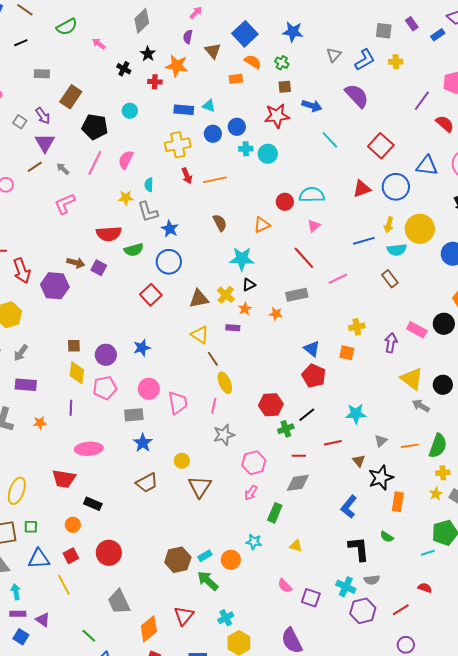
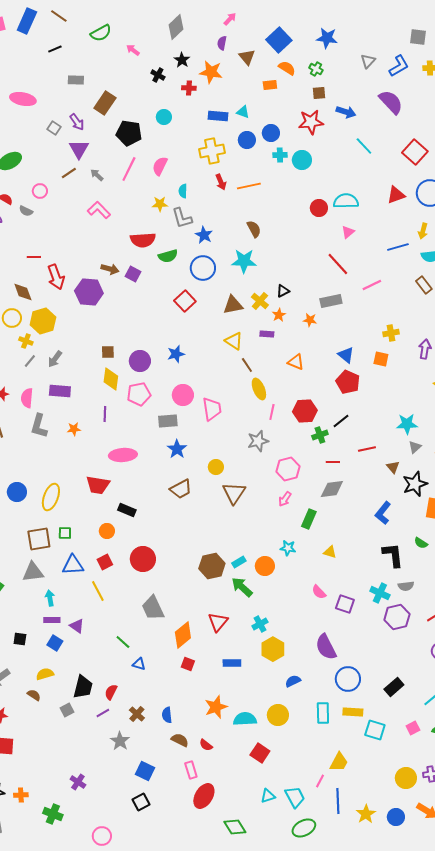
pink L-shape: (65, 204) -> (99, 210), turned 70
orange triangle: (262, 225) -> (296, 362), moved, turned 48
cyan star: (242, 259) -> (244, 261), moved
pink line: (214, 406) -> (272, 412), moved
cyan star: (356, 414) -> (407, 424), moved

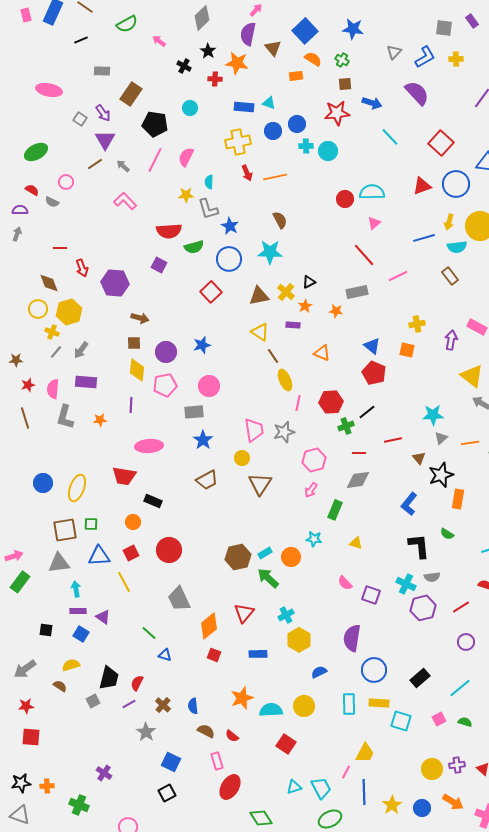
purple semicircle: (222, 43) -> (248, 34), size x1.6
brown arrow: (110, 269) -> (140, 318), moved
red arrow: (56, 277) -> (82, 268), size x0.7
pink trapezoid: (212, 409) -> (254, 430), moved
purple semicircle: (326, 647) -> (352, 638), turned 36

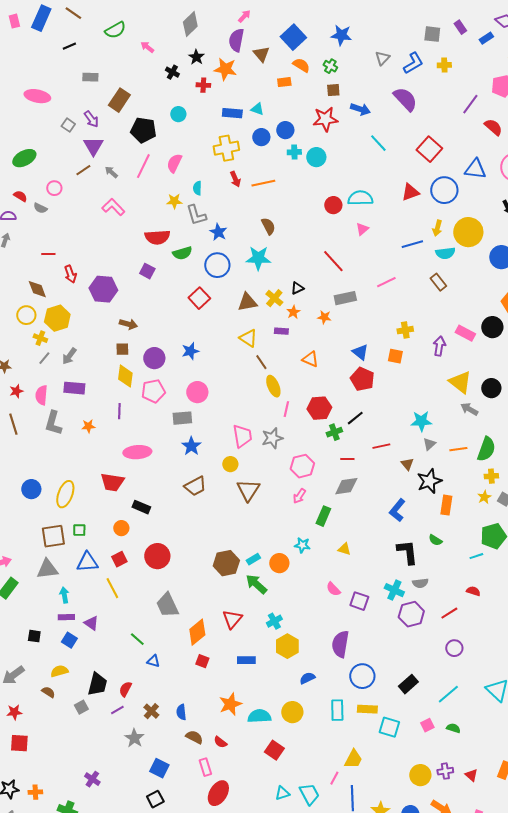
red line: (364, 255) -> (333, 261), moved

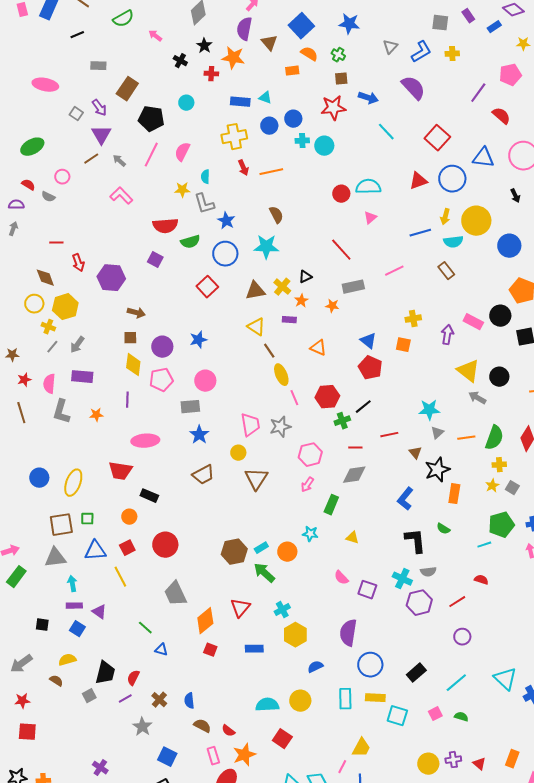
pink line: (286, 409) -> (294, 398), turned -35
orange star: (230, 704) -> (244, 755), moved

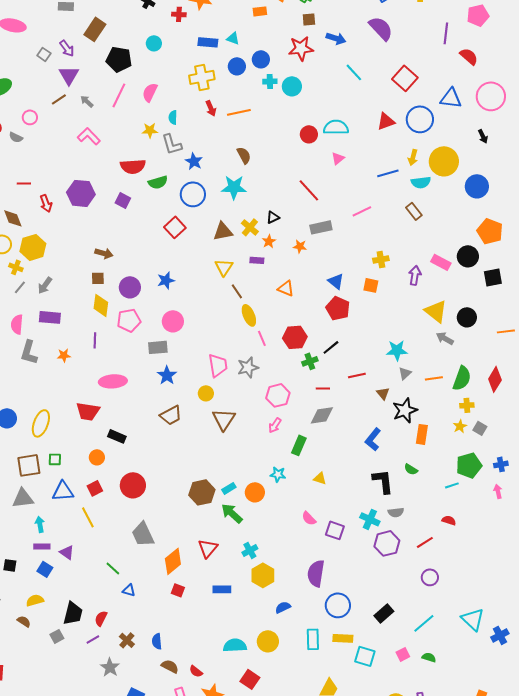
purple line: (478, 93) -> (446, 33), turned -30
purple hexagon: (111, 278) -> (81, 193), moved
yellow triangle: (256, 327) -> (224, 267), turned 30

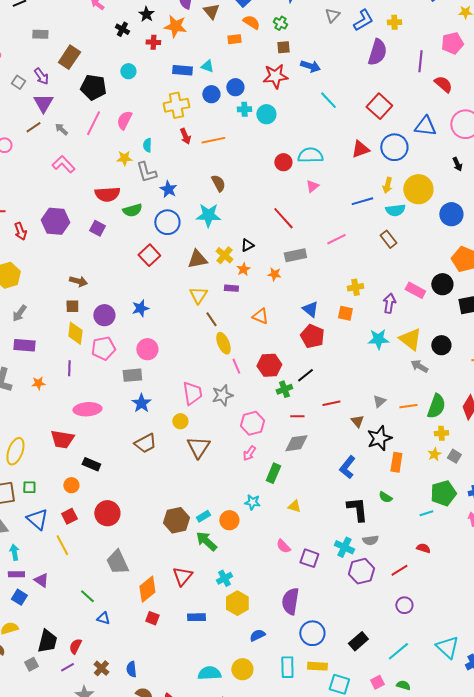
purple semicircle: (381, 28) -> (377, 52), moved, turned 60
cyan star: (397, 350) -> (378, 339), moved
blue triangle: (63, 491) -> (37, 519), turned 45

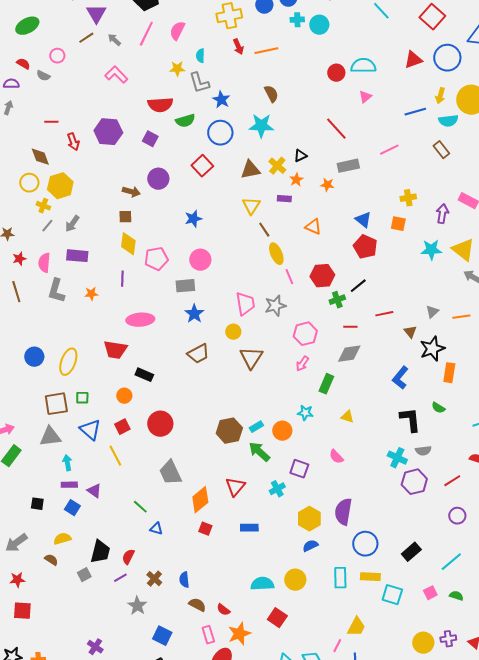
purple circle: (104, 315) -> (158, 179), moved
purple square: (309, 558) -> (299, 469), moved
yellow hexagon: (237, 603) -> (309, 519), moved

